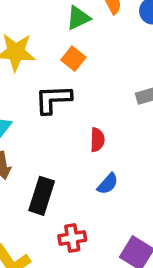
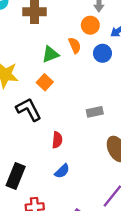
black L-shape: (53, 99) -> (29, 110), turned 60

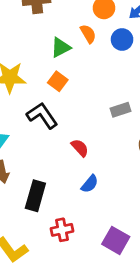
red semicircle: (57, 140) -> (80, 148), turned -42

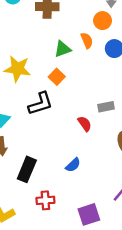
black L-shape: (42, 116) -> (40, 104), turned 100
red semicircle: (80, 148) -> (85, 124), moved
purple square: (116, 240) -> (89, 214), turned 35

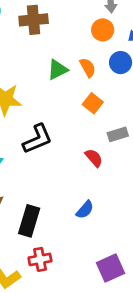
orange semicircle: (87, 40) -> (88, 68), moved
orange square: (57, 77) -> (93, 103), moved
red cross: (45, 200) -> (40, 259), moved

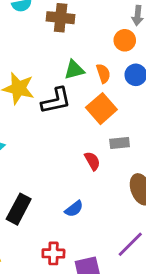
orange square: (93, 103) -> (101, 109), size x1.5
black L-shape: (37, 139) -> (56, 101), moved
red cross: (40, 259) -> (53, 253), moved

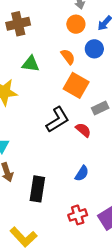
green triangle: (74, 70) -> (31, 64), moved, turned 42
black L-shape: (56, 101) -> (58, 120), moved

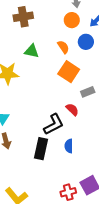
black L-shape: (58, 120) -> (54, 124), moved
blue semicircle: (82, 173) -> (69, 146), turned 144
black rectangle: (37, 189) -> (41, 149), moved
red cross: (78, 215) -> (68, 192), moved

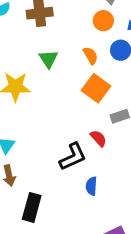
green triangle: (32, 51) -> (48, 59), turned 42
black rectangle: (41, 149) -> (32, 207), moved

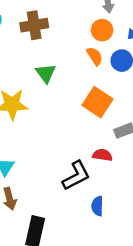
orange semicircle: (91, 56) -> (95, 56), moved
red semicircle: (98, 138) -> (102, 155), turned -36

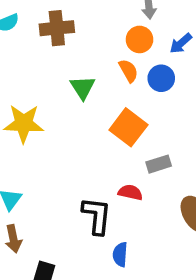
green triangle: (46, 73) -> (83, 87), moved
black L-shape: (76, 176) -> (97, 216), turned -60

